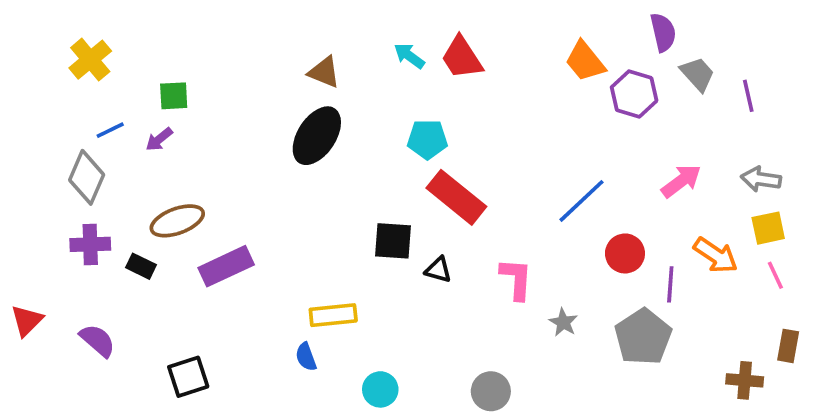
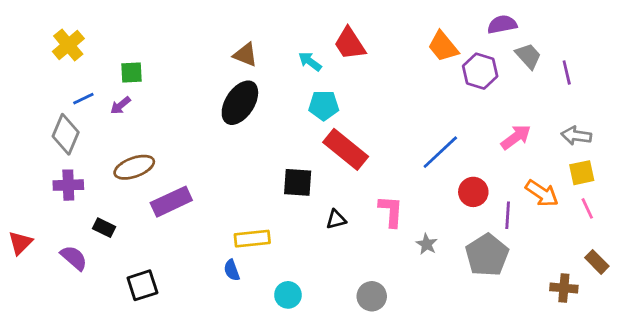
purple semicircle: (663, 32) -> (502, 24), turned -88
cyan arrow: (409, 56) -> (310, 62), moved
black rectangle: (141, 266) -> (104, 228), moved
black triangle: (438, 270) -> (336, 219), moved, turned -30
brown rectangle: (788, 346) -> (597, 262), turned -55

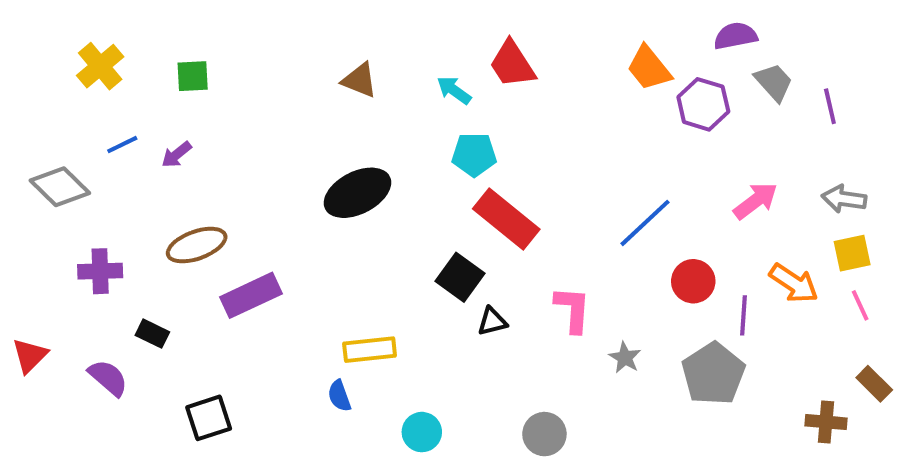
green square: (131, 72) -> (193, 76), moved
black ellipse: (240, 103) -> (357, 193), moved, turned 30
gray diamond: (66, 134) -> (60, 187), moved, turned -69
black square: (298, 182) -> (460, 277), moved, turned 32

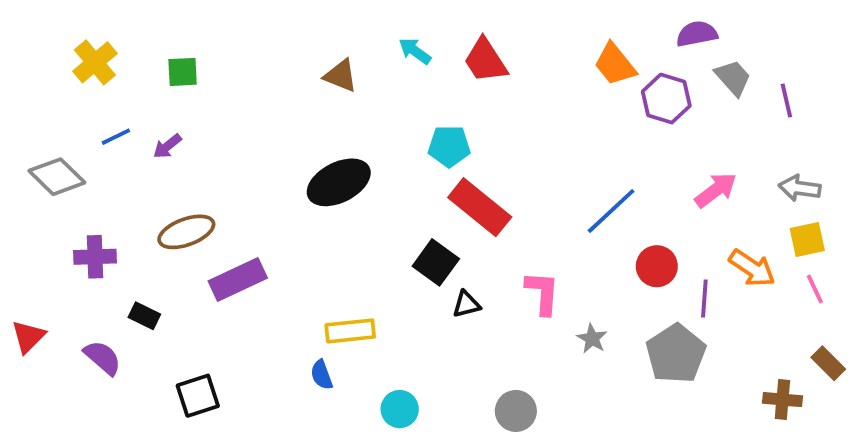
cyan arrow: (454, 90) -> (415, 51), moved

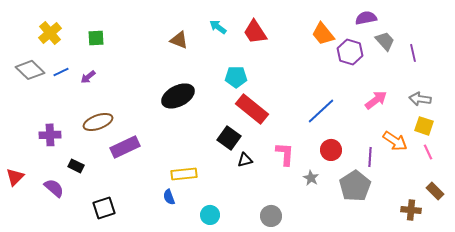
gray diamond: (57, 177) -> (30, 70), moved
yellow square: (807, 240) -> (424, 126), turned 30
red circle: (657, 266) -> (331, 150), moved

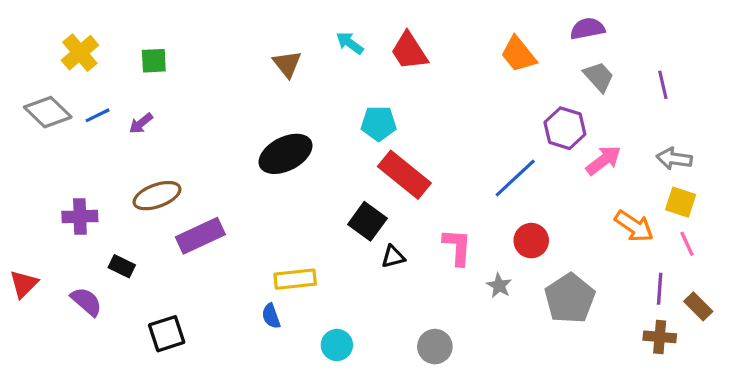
brown triangle: (179, 40) -> (287, 64), turned 30
gray trapezoid: (385, 41) -> (599, 77), moved
purple hexagon: (350, 52) -> (565, 128), moved
purple line: (370, 157) -> (660, 289), moved

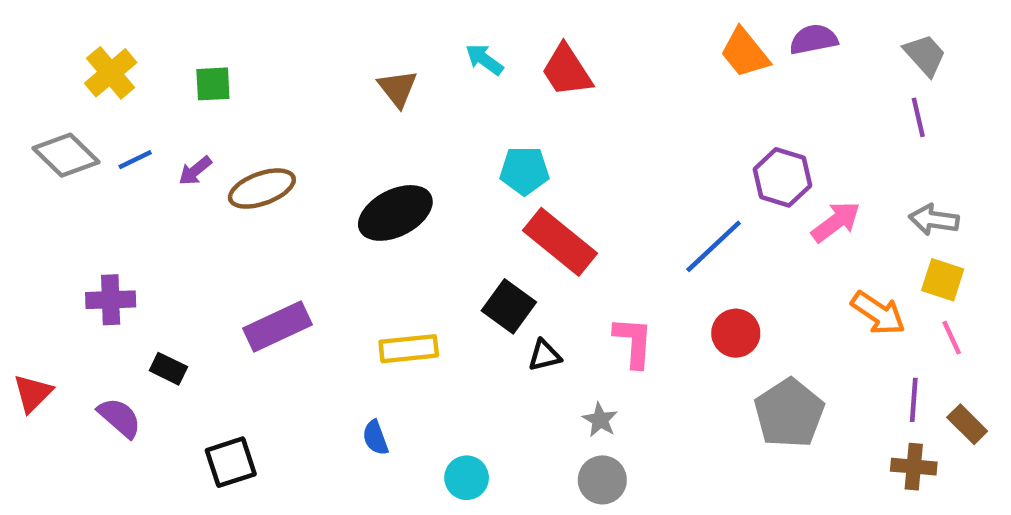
orange trapezoid: (518, 54) -> (745, 53), moved
gray trapezoid: (599, 77) -> (925, 55), moved
brown ellipse: (157, 196) -> (262, 189), moved
yellow rectangle: (295, 279) -> (409, 349), moved
gray star: (499, 286) -> (600, 420), moved

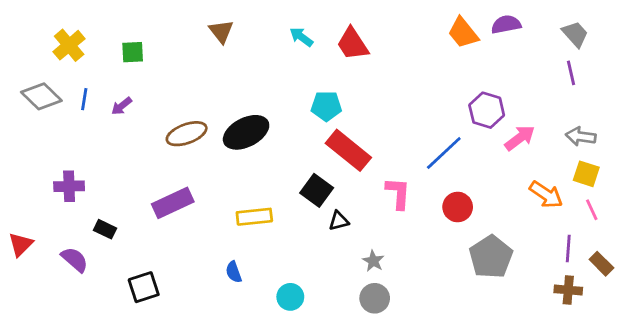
brown triangle: (398, 88) -> (221, 31), moved
blue line: (135, 160) -> (84, 99), turned -55
brown ellipse: (262, 189) -> (187, 134), moved
pink L-shape: (633, 342) -> (398, 193), moved

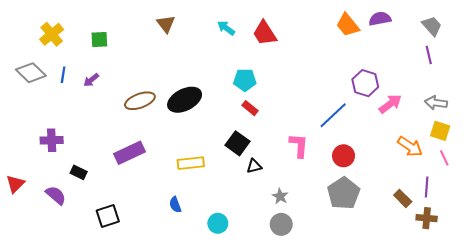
red rectangle: (348, 150) -> (250, 108), moved, size x0.5
gray pentagon: (491, 257) -> (344, 193), moved
brown rectangle: (601, 264) -> (403, 198), moved

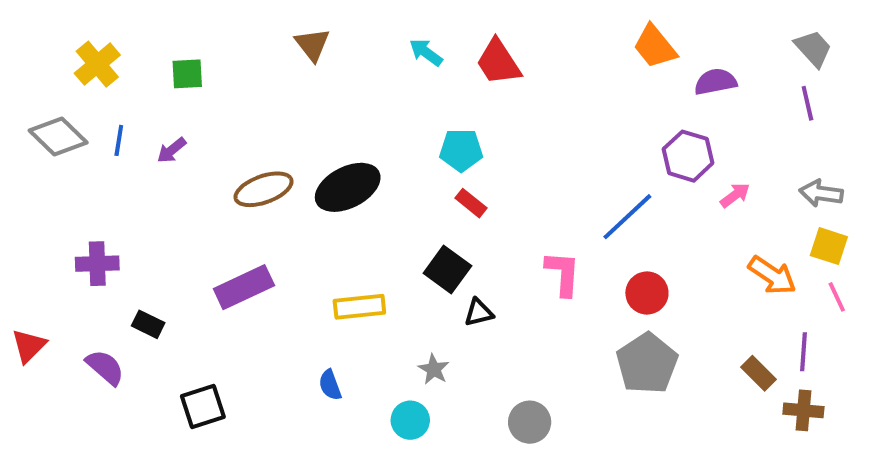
purple semicircle: (380, 19) -> (715, 82), moved
pink arrow: (390, 104) -> (735, 195), size x0.7
gray star: (280, 196) -> (434, 369), moved

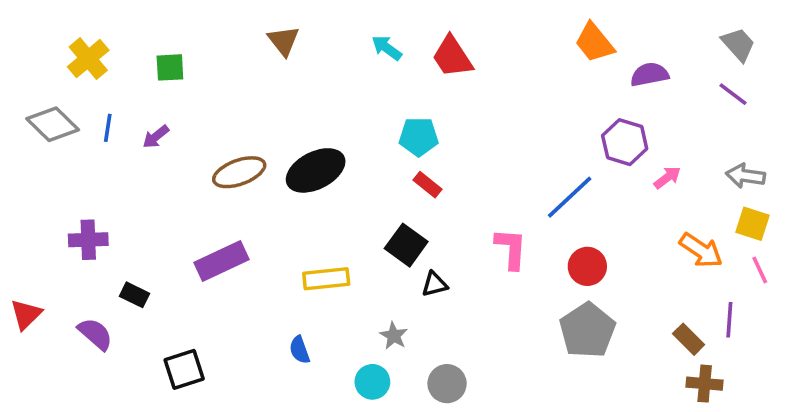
purple line: (807, 103) -> (733, 94), turned -40
brown cross: (803, 410) -> (705, 384), moved
gray circle: (530, 422) -> (447, 384), moved

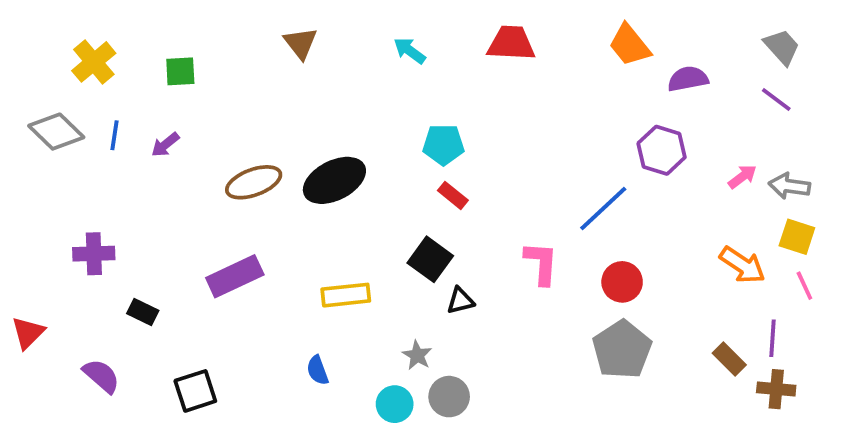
red trapezoid: (452, 57) -> (511, 43), moved, turned 126
pink arrow: (667, 178) -> (742, 177), moved
purple semicircle: (95, 334) -> (101, 376), moved
gray circle: (447, 384) -> (449, 397), moved
brown cross: (705, 384) -> (776, 389), moved

